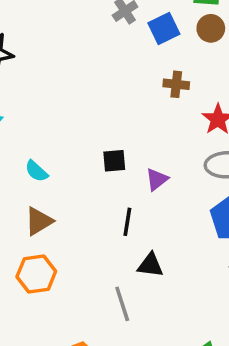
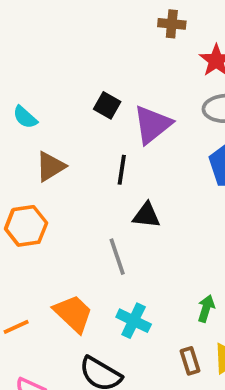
black square: (114, 161) -> (107, 105), turned 35
purple triangle: (157, 179) -> (152, 125), size x1.6
brown triangle: (39, 221) -> (50, 166), moved

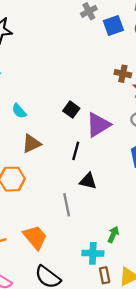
brown cross: (172, 24) -> (123, 74), moved
green arrow: (206, 309) -> (113, 234), moved
cyan cross: (134, 321) -> (93, 253), moved, turned -30

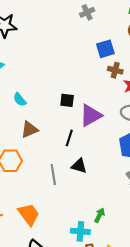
blue square: (113, 26) -> (105, 49), moved
black square: (71, 110) -> (67, 100), turned -32
gray line: (67, 205) -> (53, 175), moved

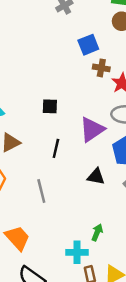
purple triangle: (91, 115) -> (92, 129), moved
black triangle: (79, 166) -> (96, 177), moved

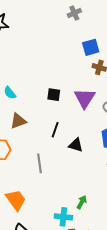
purple triangle: (92, 129) -> (85, 98), moved, turned -30
black triangle: (96, 177) -> (76, 145), moved

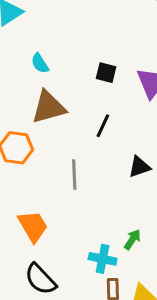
brown triangle: (18, 121) -> (48, 107), size x1.4
black triangle: (76, 145) -> (139, 167), moved, turned -42

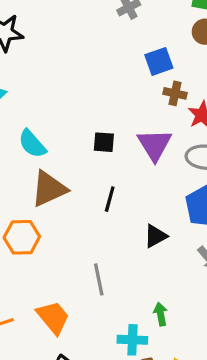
cyan semicircle: (40, 63) -> (32, 144), size x1.4
gray line: (74, 174) -> (99, 279), moved
green arrow: (132, 239) -> (161, 314), turned -35

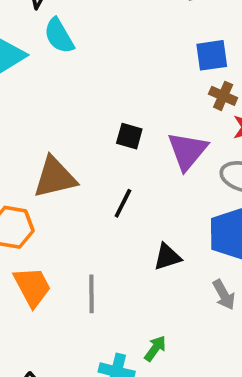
cyan semicircle: (32, 144) -> (59, 36), moved
green arrow: (161, 314) -> (155, 348), turned 35
orange trapezoid: (53, 317) -> (32, 287), moved

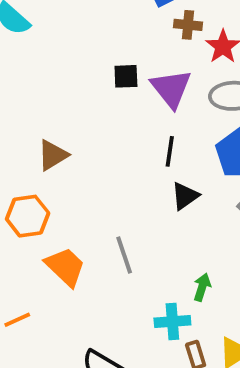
black square: (129, 136) -> (126, 76), moved
brown triangle: (55, 177) -> (53, 155), size x0.7
black line: (123, 203) -> (170, 151), moved

